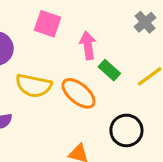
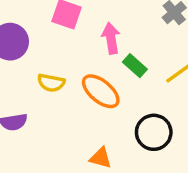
yellow semicircle: (34, 86) -> (51, 83), size x0.7

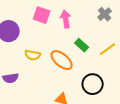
pink arrow: (111, 38) -> (66, 19), moved

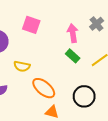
pink arrow: (66, 19) -> (73, 33), moved
orange ellipse: (62, 60) -> (44, 88), moved

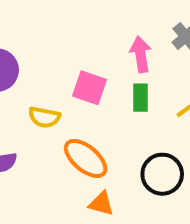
pink square: (31, 25) -> (89, 88), moved
green rectangle: (73, 56) -> (141, 98), turned 48

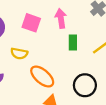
pink arrow: (141, 54) -> (61, 18), moved
pink square: (89, 88) -> (31, 23), moved

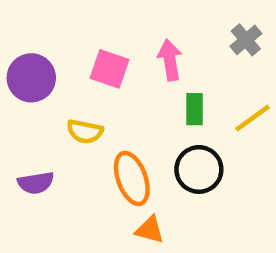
orange ellipse: (42, 76) -> (132, 178), turned 30
black circle: (85, 85) -> (199, 169), moved

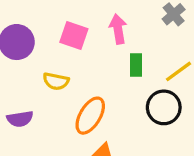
black circle: (199, 169) -> (164, 107), moved
orange ellipse: (132, 178) -> (90, 116), turned 51

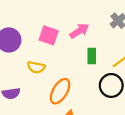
pink arrow: (118, 29) -> (79, 31), turned 66

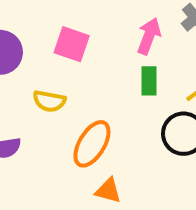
pink arrow: (79, 31) -> (149, 36), moved, turned -36

